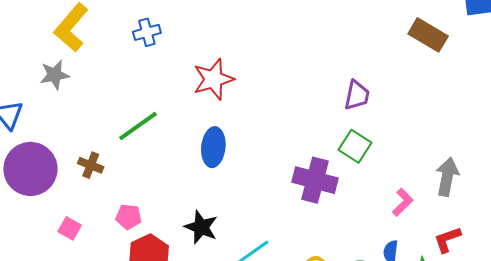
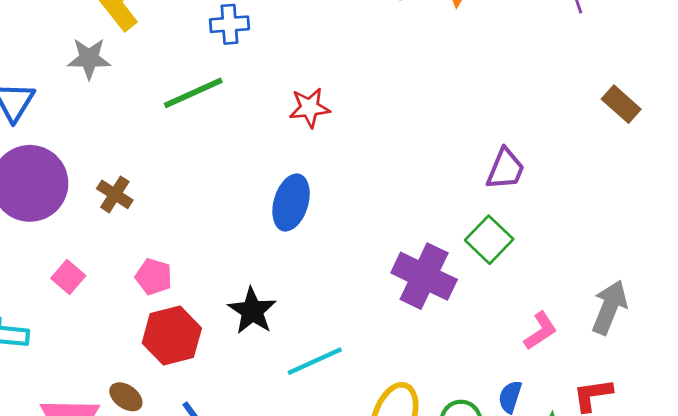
brown rectangle: (428, 35) -> (621, 104), size x0.7
red star: (213, 79) -> (309, 108), size x0.7
green line: (138, 126) -> (193, 93), moved

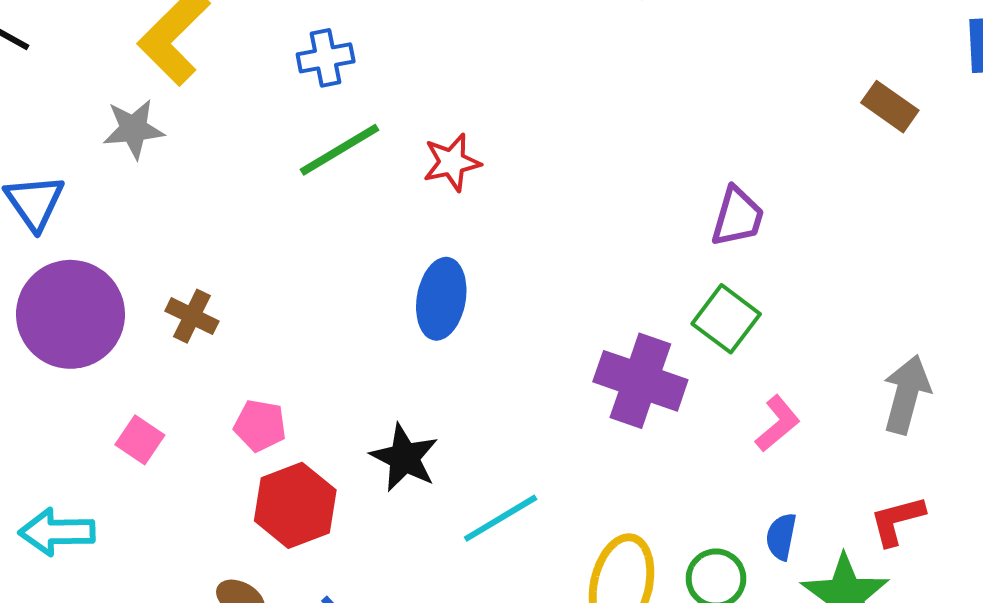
green line: (193, 93) -> (339, 150), moved
pink L-shape: (540, 331) -> (778, 424), moved

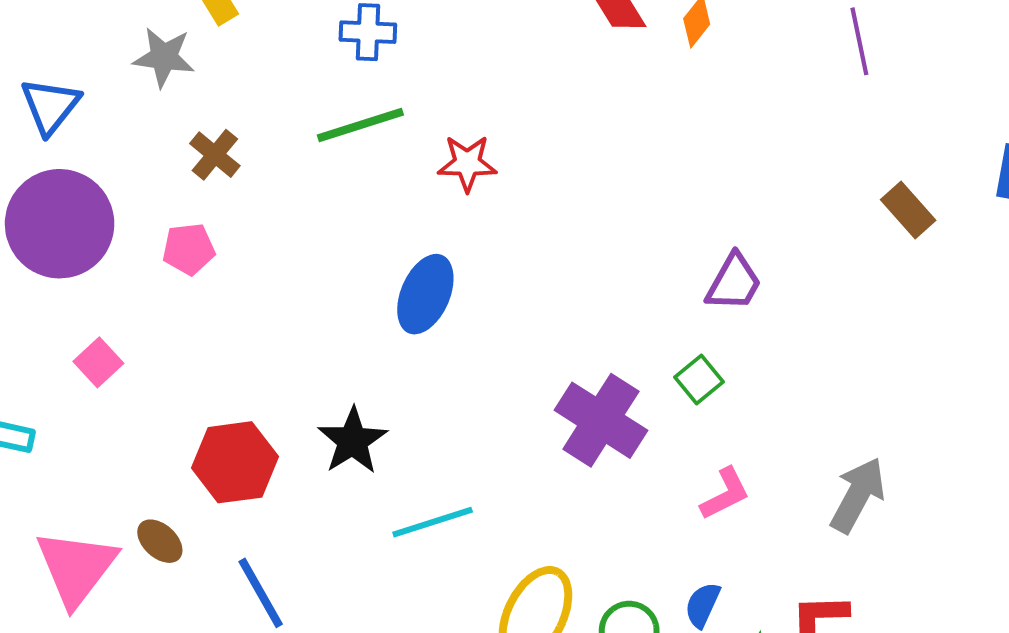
brown cross: (192, 316) -> (215, 155), moved
green square: (726, 319) -> (699, 380), size x0.7
pink pentagon: (260, 426) -> (189, 249), moved, turned -30

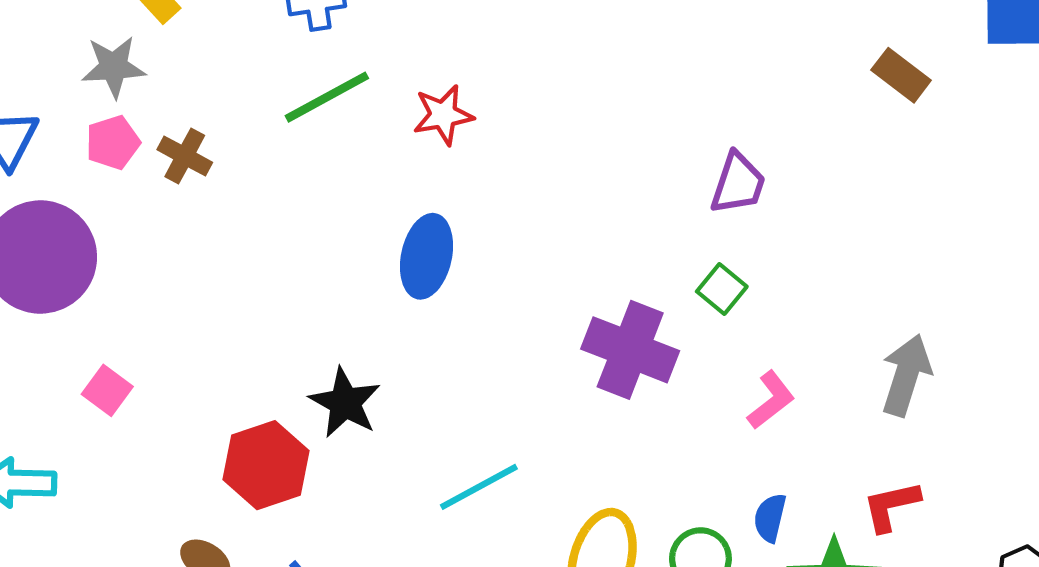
pink pentagon: (189, 249) -> (113, 142), moved
black star: (353, 441) -> (345, 403), moved

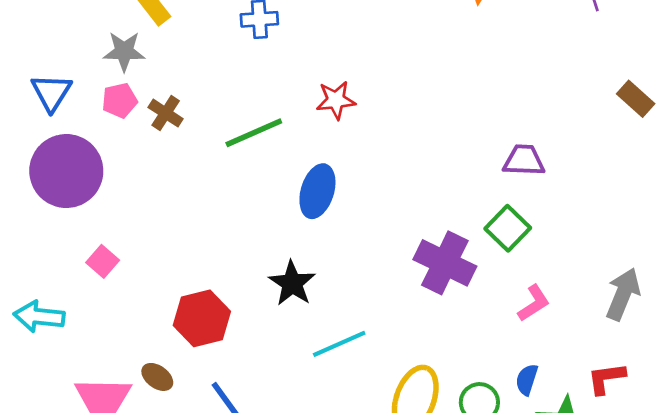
green line: (327, 97) -> (254, 133), moved
purple trapezoid: (738, 183) -> (524, 160), turned -111
green square: (722, 289) -> (508, 228), size x1.4
black star: (345, 403) -> (292, 283), moved

